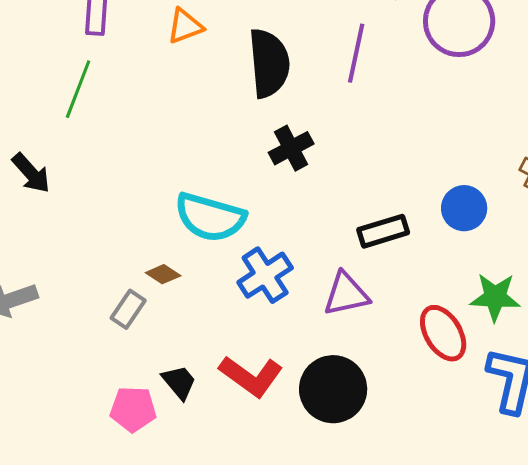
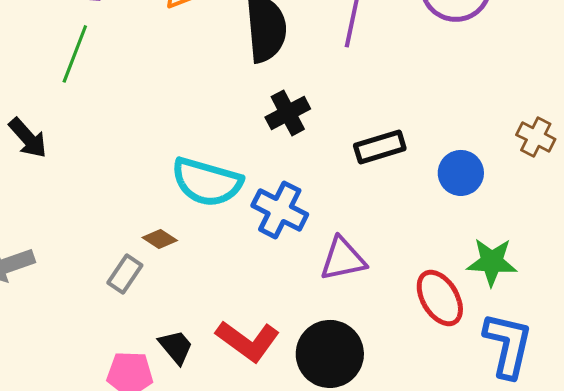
black rectangle: (383, 231) -> (380, 147), moved
blue cross: (265, 275) -> (280, 210), moved, turned -30

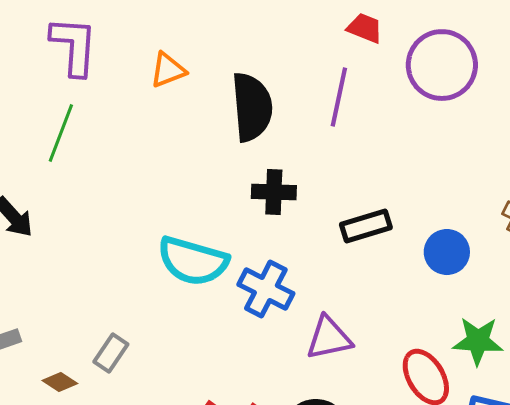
black cross: (288, 113) -> (274, 192), turned 30
brown diamond: (160, 239) -> (60, 382), moved

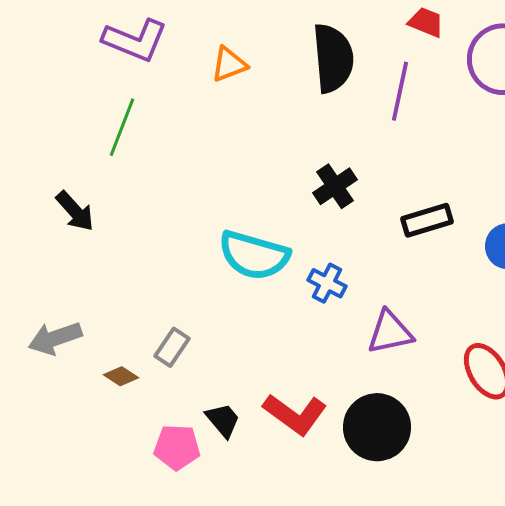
purple L-shape: (74, 46) -> (135, 40), turned 108
black semicircle: (252, 107) -> (333, 58), moved
black cross: (274, 192) -> (335, 186), turned -36
blue cross: (266, 289) -> (327, 283), size x0.7

